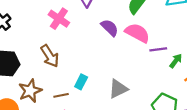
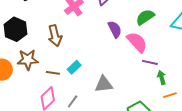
green arrow: (176, 61) -> (162, 78), turned -72

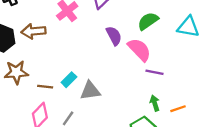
brown arrow: (55, 36) -> (33, 31), moved, turned 100
green arrow: (162, 78) -> (155, 103), moved
gray triangle: (104, 84) -> (90, 91), moved

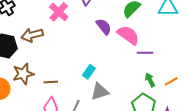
cyan rectangle: (69, 80) -> (89, 72), moved
gray triangle: (90, 91) -> (100, 92), moved

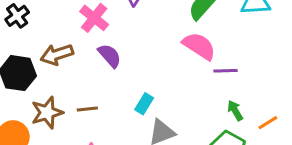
purple semicircle: (104, 27) -> (110, 56), moved
orange line: (171, 81) -> (268, 123), moved
brown line: (51, 82) -> (87, 109), moved

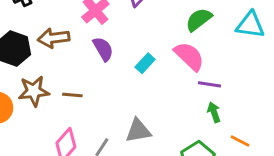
cyan rectangle: (144, 104) -> (145, 63), moved
green arrow: (235, 111) -> (214, 112), moved
orange line: (268, 123) -> (240, 141), turned 48

